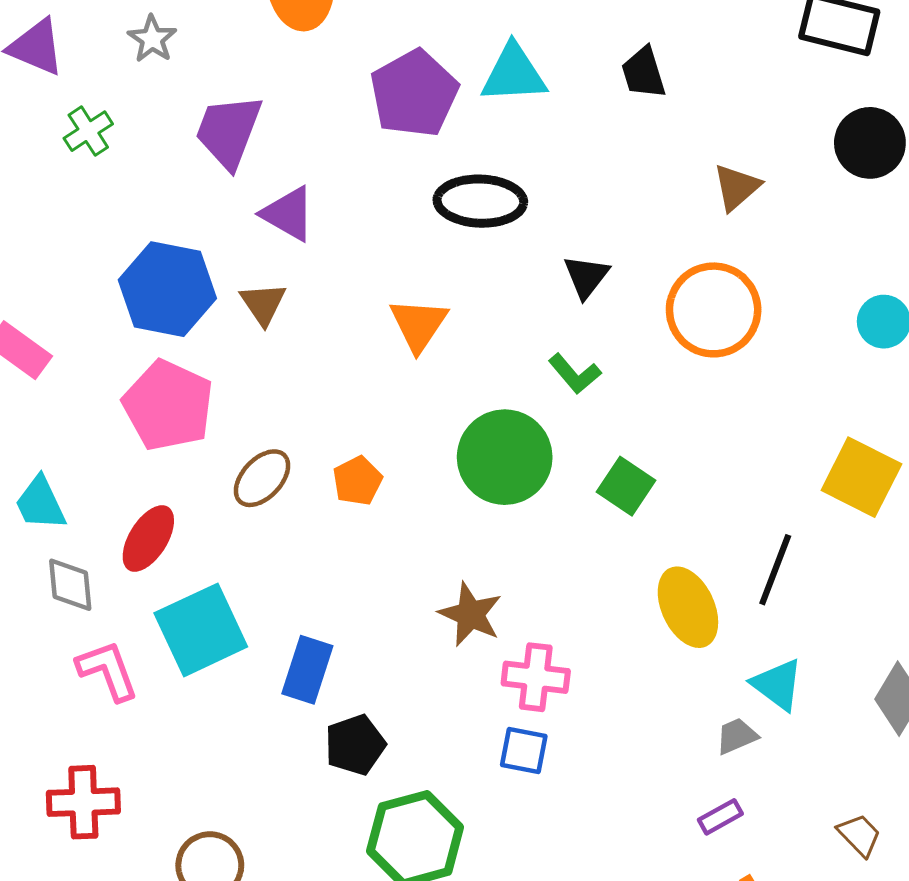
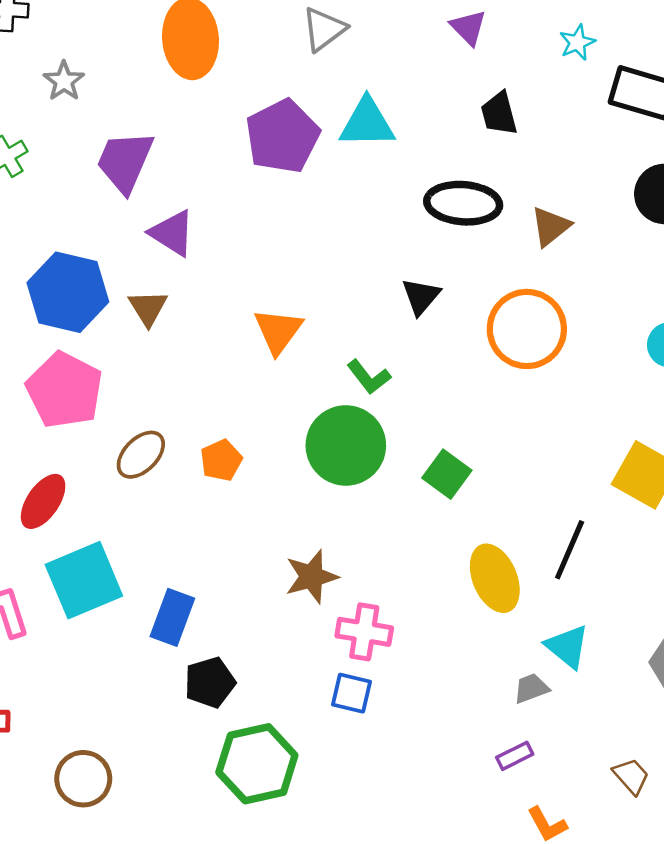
black trapezoid: (643, 73) -> (499, 114), moved
black ellipse: (480, 201) -> (463, 203), moved
green L-shape: (575, 374) -> (369, 377), moved
brown star: (470, 614) -> (311, 577), turned 30

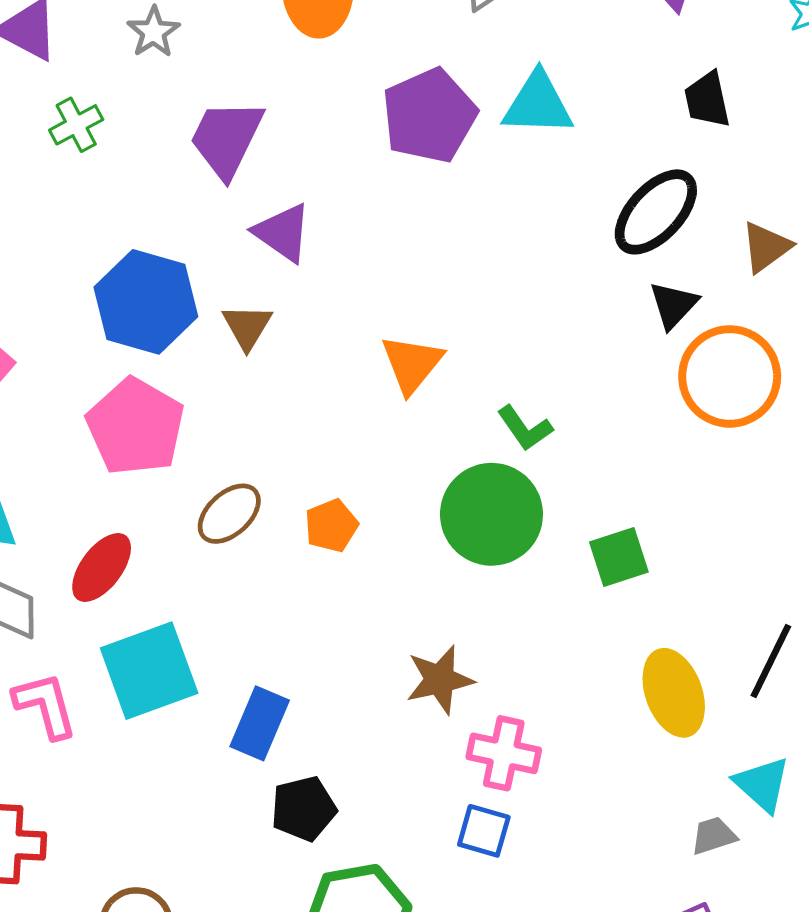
black ellipse: (463, 203) -> (656, 212), turned -54
black triangle: (421, 296) -> (674, 305), moved
green square: (447, 474) -> (619, 557), turned 33

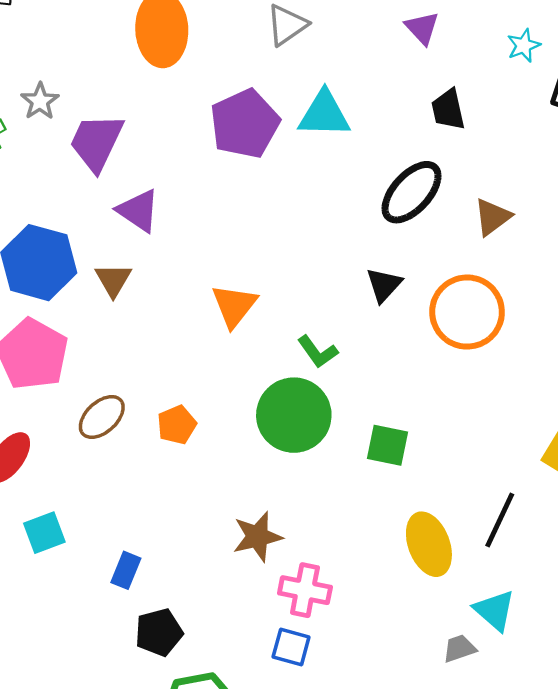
gray star: (153, 32) -> (40, 101), moved
black triangle: (674, 305) -> (384, 285), moved
green square: (619, 557) -> (388, 445), turned 30
cyan square: (149, 671) -> (44, 533), size x0.6
blue rectangle: (260, 723) -> (126, 570), size x0.7

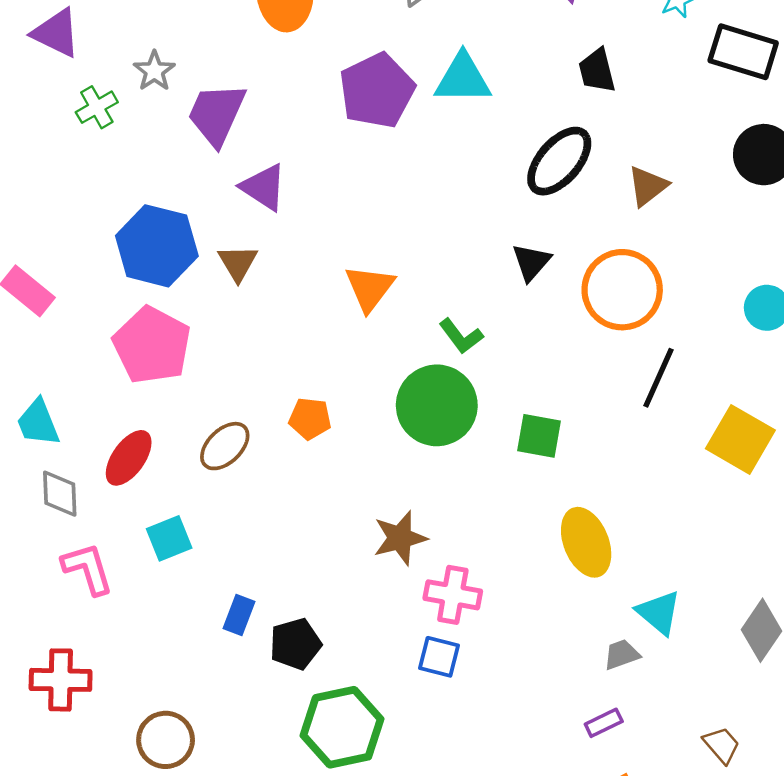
brown ellipse: (102, 417) -> (225, 446), moved
orange pentagon: (177, 425) -> (310, 419), turned 30
black line: (500, 520) -> (658, 378), moved
blue rectangle: (126, 570) -> (239, 615), moved

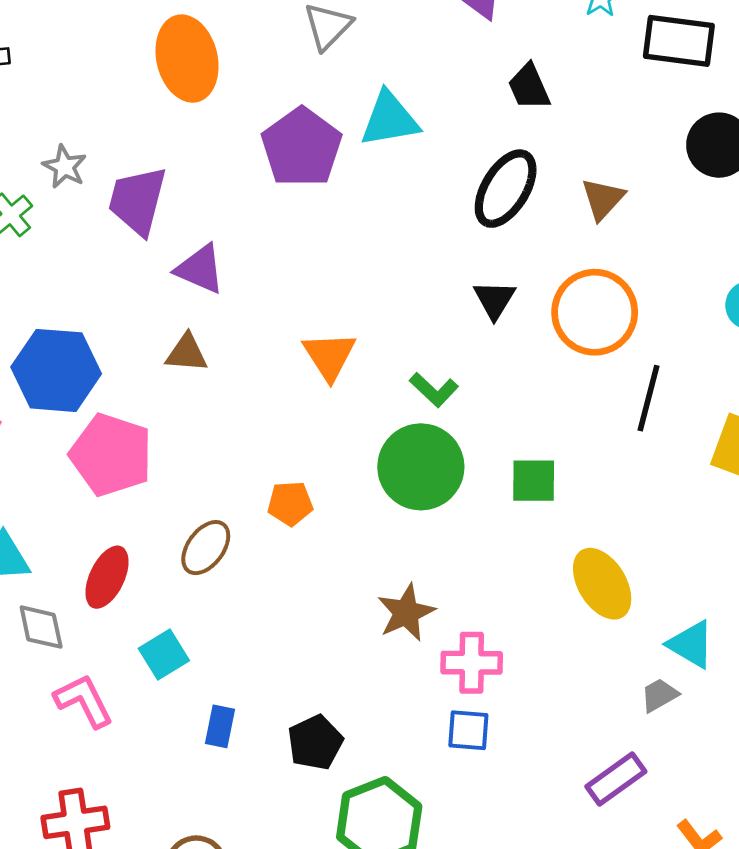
blue hexagon: (157, 246) -> (56, 370), moved
brown triangle: (238, 263) -> (187, 353), turned -45
blue rectangle: (239, 615) -> (220, 726), moved
purple rectangle: (604, 723) -> (616, 779), moved, size x1.5

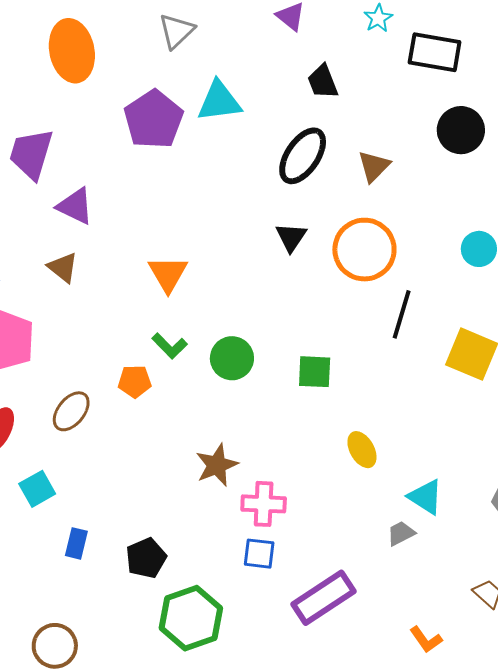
brown triangle: (187, 353) -> (63, 267), turned 32
green L-shape: (434, 390) -> (170, 346), moved
green circle: (421, 467) -> (232, 358), size x0.7
yellow ellipse: (602, 584) -> (362, 450), size x0.7
purple rectangle: (616, 779) -> (323, 598), moved, size x1.4

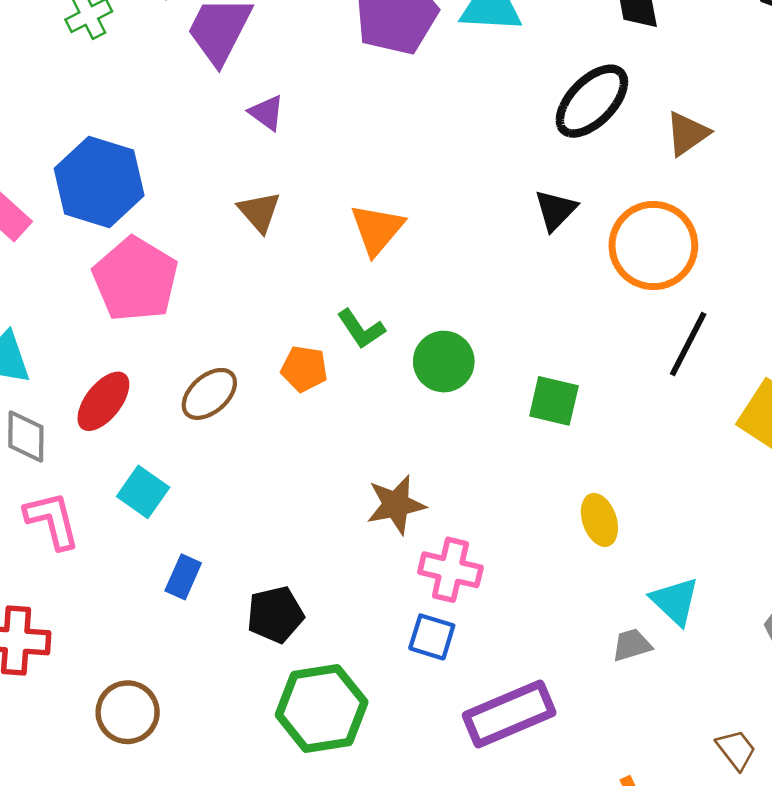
purple triangle: (75, 206) -> (267, 113), size x0.7
brown triangle: (63, 267) -> (259, 212), moved
cyan square: (37, 489) -> (143, 492), turned -36

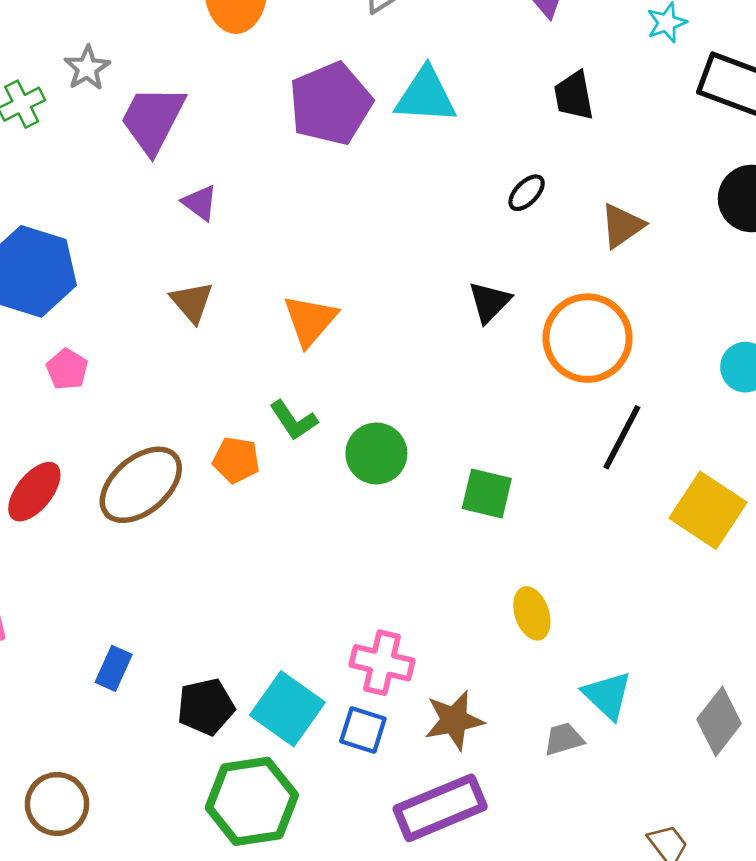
black ellipse: (592, 101) -> (527, 193), size x0.5
pink pentagon: (135, 279) -> (67, 369), size x0.5
brown ellipse: (209, 394) -> (141, 485), size x1.5
cyan square: (143, 492) -> (287, 709), moved, size x1.4
brown star: (396, 505) -> (454, 720), moved

